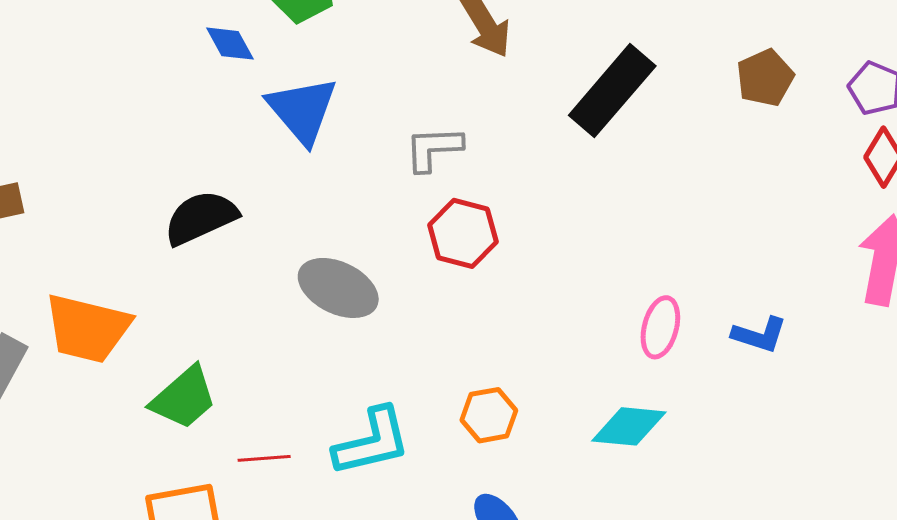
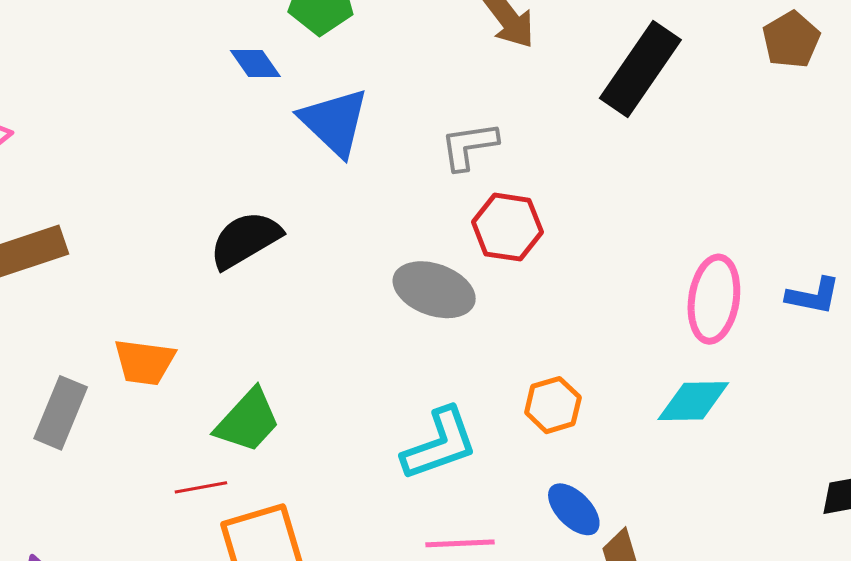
gray ellipse: (338, 288) -> (434, 290), moved
pink ellipse: (660, 327) -> (714, 299), size x1.4
orange trapezoid: (87, 328) -> (144, 362), size x0.7
red line: (264, 458) -> (201, 487), moved

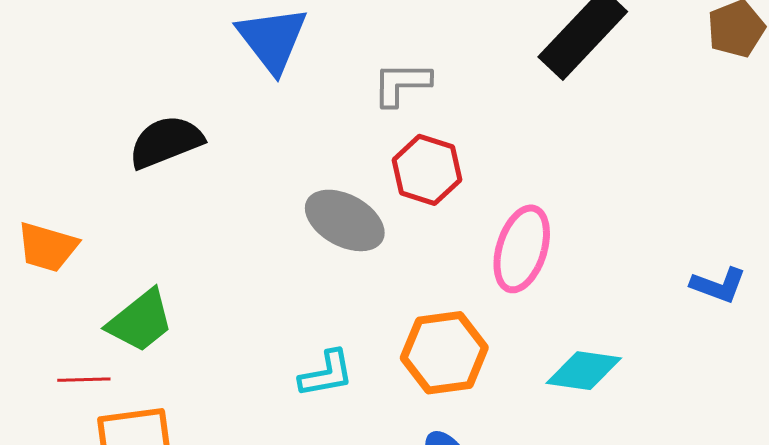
pink ellipse: (714, 299) -> (522, 249), moved
orange hexagon: (553, 405) -> (444, 353), size x1.5
cyan L-shape: (440, 444) -> (326, 374), size x0.7

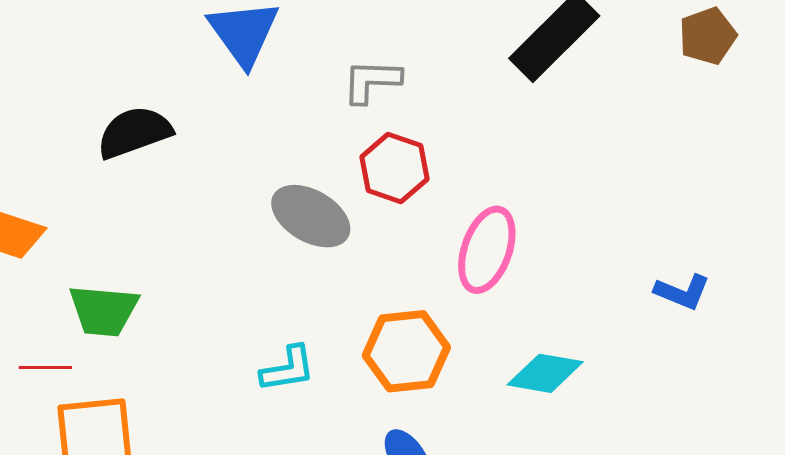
green trapezoid: (140, 321) -> (103, 311), turned 42

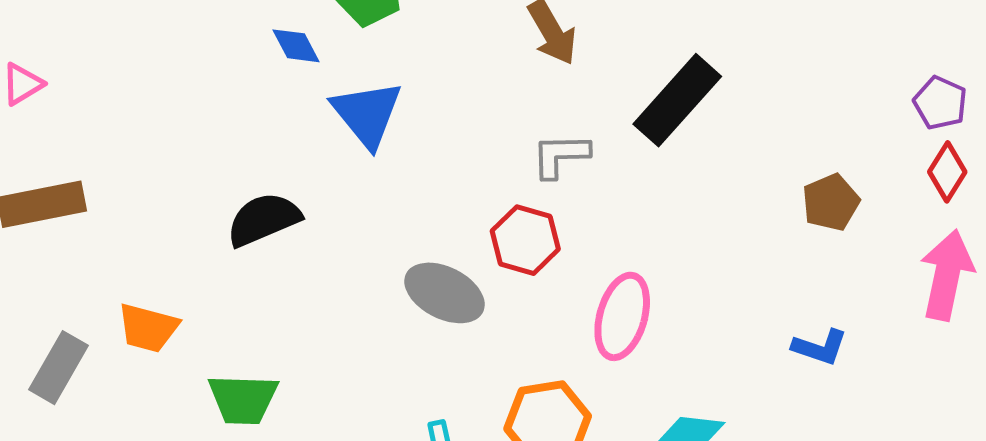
brown pentagon: (708, 36) -> (831, 202), moved
gray L-shape: (372, 81) -> (560, 156), moved

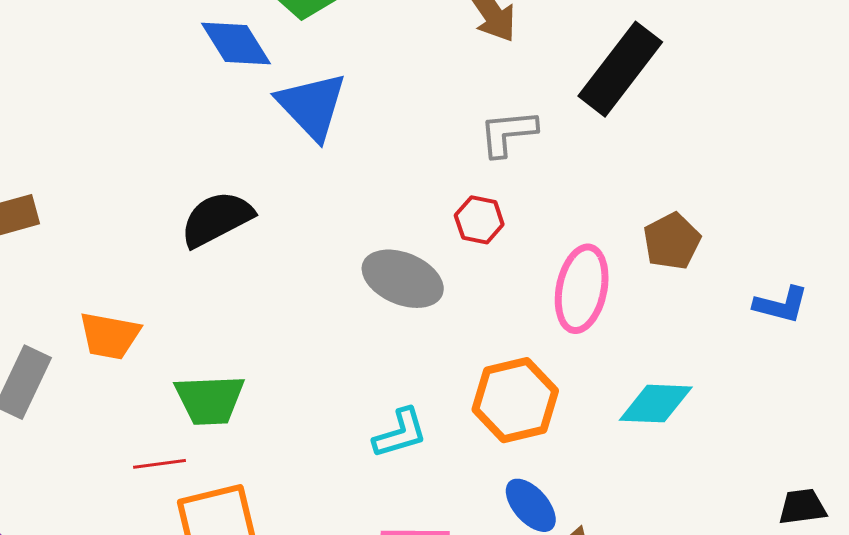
blue diamond: (296, 46) -> (236, 43), size x1.4
brown pentagon: (831, 202) -> (672, 241), moved
red hexagon: (525, 240) -> (479, 220), size x0.7

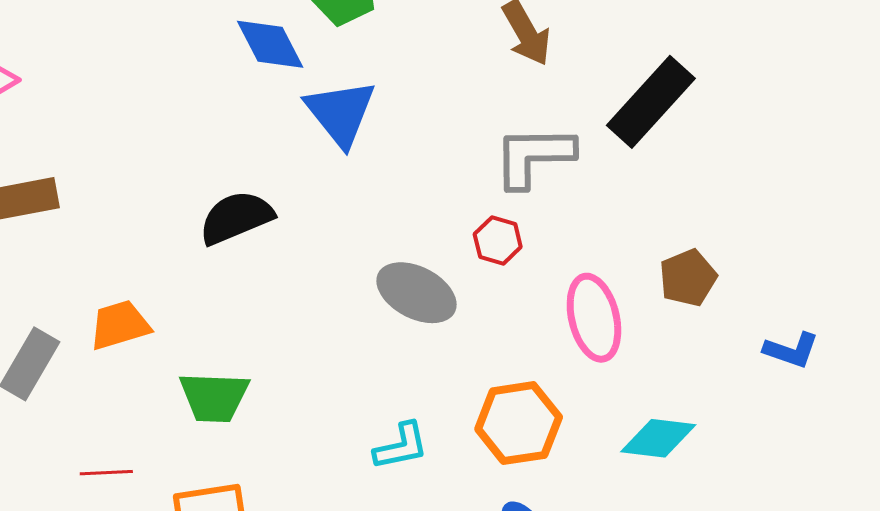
gray L-shape: (508, 133) -> (534, 156), size x1.4
pink ellipse: (582, 289) -> (594, 318), turned -30
orange trapezoid: (110, 336) -> (120, 325), turned 148
red line: (160, 464) -> (106, 473), moved

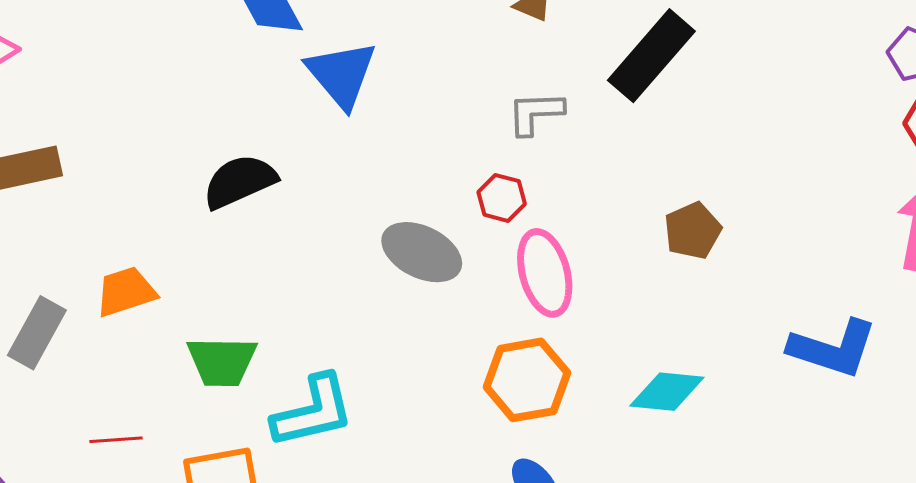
gray L-shape: (534, 156) -> (535, 113), size x0.7
pink ellipse: (594, 318) -> (545, 273), moved
blue L-shape: (791, 350) -> (833, 348), moved, size x1.6
cyan L-shape: (401, 446) -> (313, 411), moved, size x1.5

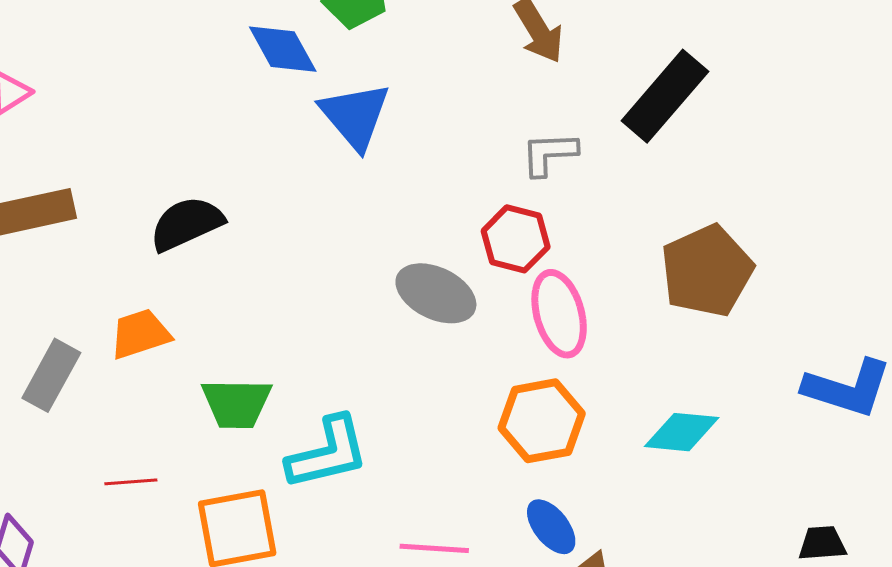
black semicircle: (240, 181) -> (187, 224), moved
red hexagon: (502, 198) -> (516, 239), size x1.4
brown pentagon: (693, 231) -> (707, 271), size x1.6

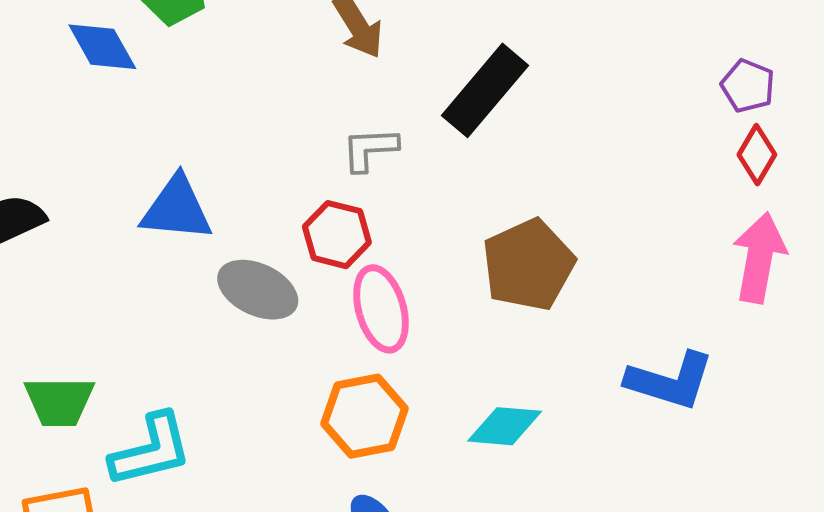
blue triangle: (355, 116) -> (177, 209), moved, turned -44

